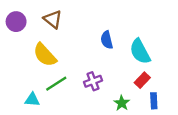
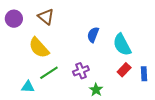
blue semicircle: (107, 40) -> (93, 35), turned 35
blue rectangle: (154, 101) -> (144, 74), moved
green star: (122, 103) -> (96, 90), moved

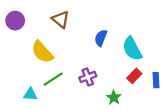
brown triangle: (46, 17) -> (61, 20), moved
green star: (96, 90) -> (114, 98), moved

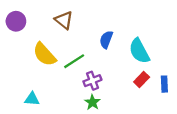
green line: (53, 79) -> (74, 61), moved
green star: (114, 98) -> (92, 102), moved

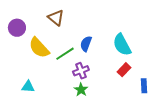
purple circle: (16, 21) -> (17, 28), moved
blue semicircle: (106, 40) -> (86, 44), moved
blue rectangle: (164, 84) -> (144, 86), moved

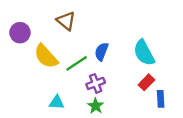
blue rectangle: (144, 86) -> (161, 99), moved
cyan triangle: (28, 87) -> (57, 102), moved

